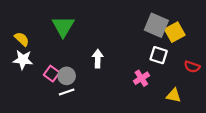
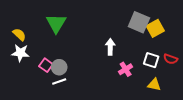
white square: (159, 55) -> (151, 60), moved
white arrow: (98, 59) -> (110, 47), moved

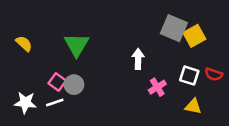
green triangle: (56, 23) -> (77, 45), moved
white star: (20, 53) -> (25, 103), moved
white line: (59, 82) -> (55, 103), moved

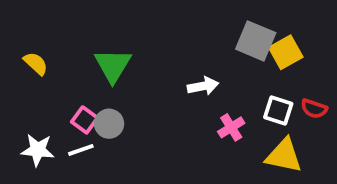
white arrow: (138, 59) -> (203, 86), turned 78
yellow triangle: (193, 106) -> (284, 156), size x1.5

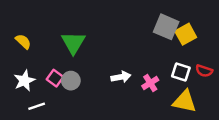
white arrow: (203, 86) -> (121, 77), moved
white star: (38, 150) -> (24, 81), moved, turned -30
white line: (81, 150) -> (37, 106), moved

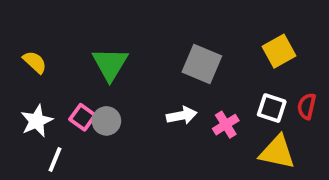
gray square: (166, 27) -> (202, 64), moved
red semicircle: (204, 71) -> (307, 106), turned 84
white line: (37, 106) -> (55, 159), turned -49

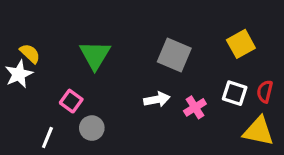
white star: (37, 121) -> (19, 74), moved
gray circle: (106, 121) -> (92, 128), moved
yellow triangle: (277, 152) -> (258, 131), moved

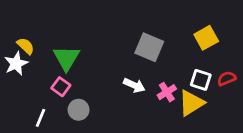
green triangle: (95, 55) -> (66, 58), moved
red semicircle: (265, 92) -> (227, 79), turned 54
white arrow: (157, 99) -> (134, 85), turned 35
yellow triangle: (258, 131) -> (191, 103), moved, turned -44

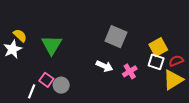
yellow square: (206, 38) -> (158, 47), moved
pink square: (61, 87) -> (46, 80), moved
yellow triangle: (191, 103) -> (173, 80), moved

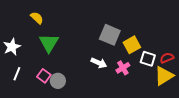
yellow semicircle: (20, 36) -> (37, 18), moved
yellow square: (158, 47) -> (132, 45), moved
white line: (32, 91) -> (17, 74), moved

